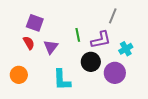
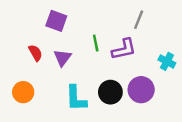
purple square: (35, 23) -> (56, 21), moved
cyan cross: (126, 49) -> (167, 61), moved, turned -32
black circle: (91, 62) -> (110, 92), moved

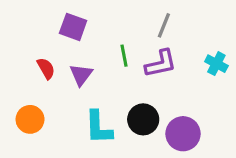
gray line: (139, 20) -> (164, 25), moved
cyan cross: (167, 61) -> (216, 64), moved
purple circle: (141, 90) -> (183, 134), moved

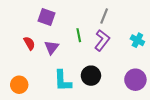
purple L-shape: (161, 64) -> (102, 40), turned -40
orange circle: (30, 119) -> (19, 85), moved
purple circle: (183, 134) -> (135, 80), moved

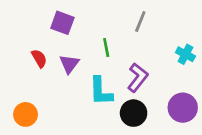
purple L-shape: (102, 40) -> (138, 78), moved
black circle: (91, 76) -> (134, 113), moved
cyan L-shape: (63, 81) -> (101, 91), moved

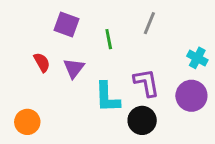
green line: (106, 47) -> (109, 39), moved
purple L-shape: (138, 78) -> (146, 83), turned -48
purple circle: (183, 108) -> (191, 96), moved

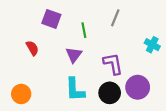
purple triangle: (74, 68) -> (74, 55), moved
purple circle: (191, 96) -> (138, 87), moved
cyan L-shape: (107, 97) -> (75, 89), moved

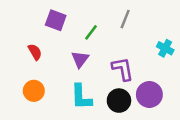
green line: (84, 30) -> (91, 32), turned 48
orange circle: (21, 94) -> (34, 91), moved

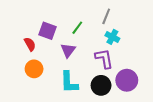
purple square: (56, 20) -> (47, 31), moved
cyan cross: (165, 48) -> (112, 37), moved
orange circle: (34, 91) -> (34, 69), moved

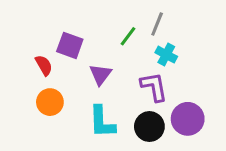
green line: (77, 28) -> (128, 36), moved

